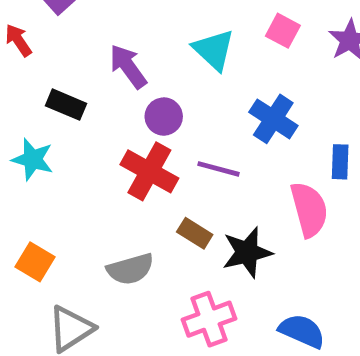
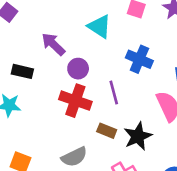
purple line: (219, 169) -> (114, 92), turned 70

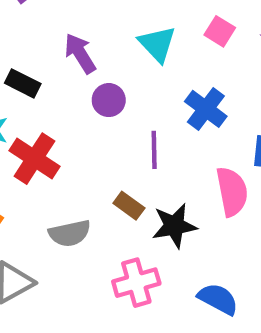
red cross: (75, 101) -> (34, 159), moved

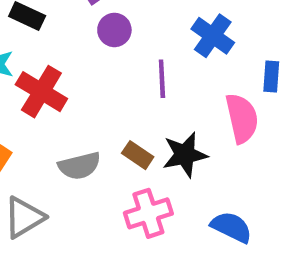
brown rectangle: (129, 206) -> (138, 155), moved

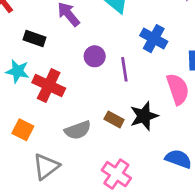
purple circle: (114, 30) -> (95, 56), moved
pink cross: (148, 213) -> (116, 174), moved, turned -32

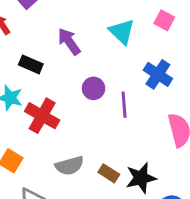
black star: (144, 116) -> (141, 178), moved
brown rectangle: (114, 119) -> (109, 173), moved

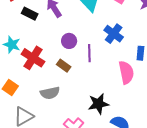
black rectangle: (31, 64) -> (30, 14), moved
brown rectangle: (109, 173) -> (64, 66), moved

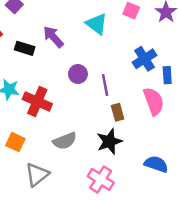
blue cross: (114, 34) -> (145, 59), moved, turned 30
brown rectangle: (64, 66) -> (118, 112), moved, turned 48
black star: (98, 104) -> (109, 141), moved

